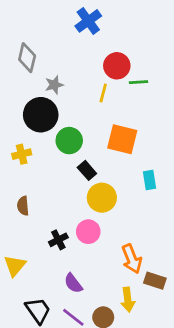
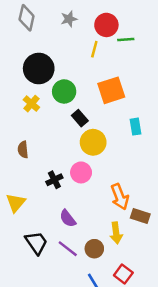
gray star: (54, 85) -> (69, 19), moved
orange square: (122, 139) -> (111, 90), turned -32
yellow cross: (22, 154) -> (31, 104), moved, turned -35

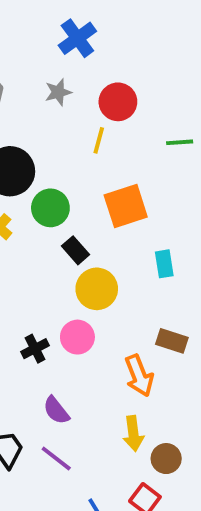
green line: (126, 39) -> (180, 142), moved
brown rectangle: (140, 216) -> (172, 341), moved
brown circle: (94, 249) -> (166, 459), moved

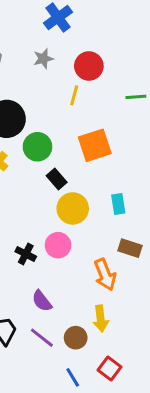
cyan rectangle: (164, 264) -> (118, 204), moved
black cross: (35, 349) -> (26, 254), turned -36
brown circle: (166, 459) -> (76, 338), moved

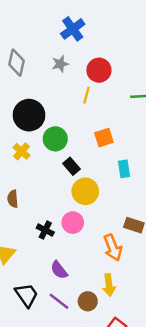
orange square: (95, 145) -> (104, 138), size x0.7
cyan rectangle: (118, 204) -> (124, 169), moved

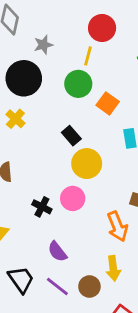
gray star: (60, 64) -> (43, 45), moved
orange square: (104, 138) -> (108, 103), turned -36
green circle: (55, 139) -> (78, 84), moved

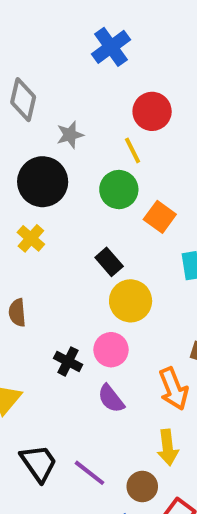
yellow line: (88, 56) -> (132, 150), turned -42
purple semicircle: (57, 252) -> (111, 399), moved
brown circle: (89, 287) -> (142, 486), moved

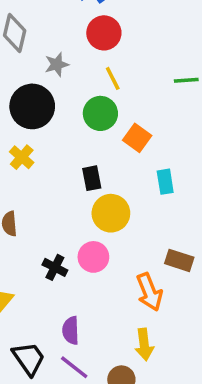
red circle: (152, 111) -> (104, 33), moved
black rectangle: (109, 262) -> (92, 178), turned 30
purple semicircle: (111, 399) -> (71, 330), moved, turned 36

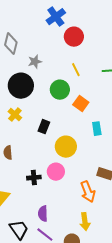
red circle: (104, 33) -> (74, 37), moved
yellow line: (113, 78) -> (76, 70), moved
black rectangle: (92, 178) -> (44, 127), moved, turned 32
black cross: (55, 267) -> (34, 178), turned -32

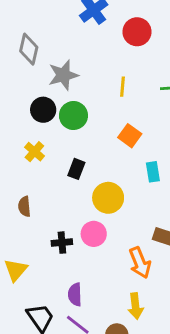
red circle: (74, 37) -> (137, 32), moved
gray star: (35, 62) -> (63, 75), size x1.5
yellow line: (76, 70) -> (123, 87), turned 32
black circle: (21, 86) -> (43, 110), size x0.7
green circle: (60, 90) -> (73, 116), moved

